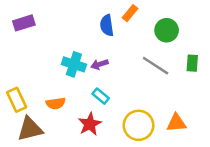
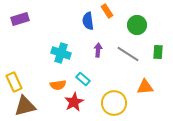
orange rectangle: (130, 13) -> (107, 11), turned -72
purple arrow: (100, 64) -> (98, 50), moved, turned 112
orange semicircle: (56, 103) -> (58, 85), moved
orange triangle: (176, 123) -> (145, 87), moved

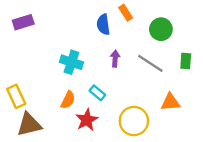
orange semicircle: (58, 85) -> (68, 100), turned -56

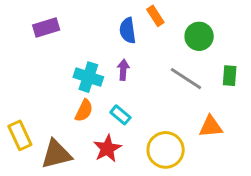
purple rectangle: (23, 22) -> (46, 28), moved
purple arrow: (115, 59) -> (123, 70), moved
yellow rectangle: (16, 96) -> (20, 135), moved
orange semicircle: (68, 100) -> (84, 111), moved
brown triangle: (29, 125) -> (56, 154), moved

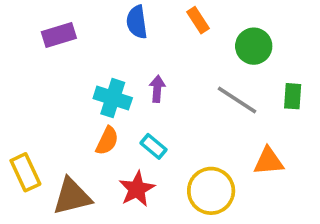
blue semicircle: (128, 30) -> (137, 22), moved

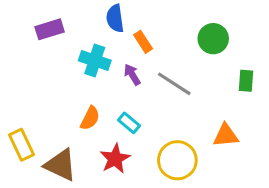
orange rectangle: (198, 20) -> (143, 42), moved
purple arrow: (157, 89) -> (132, 75), turned -35
cyan cross: (113, 98) -> (95, 60), moved
gray line: (237, 100) -> (174, 84), moved
brown triangle: (72, 196) -> (60, 165), turned 39

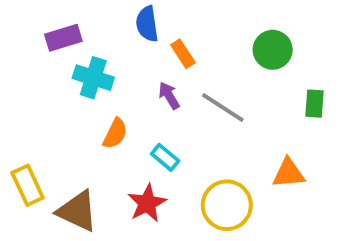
cyan cross: (95, 60) -> (93, 78), moved
orange semicircle: (90, 118) -> (115, 133), moved

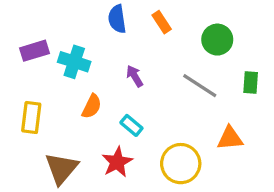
purple rectangle: (63, 38) -> (34, 51), moved
orange rectangle: (183, 54) -> (162, 22), moved
gray line: (223, 108) -> (200, 86), moved
yellow rectangle: (28, 185) -> (31, 117), moved, turned 32
brown triangle: (77, 211) -> (61, 168), turned 45

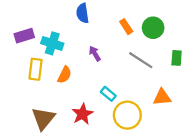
orange rectangle: (162, 22) -> (126, 27), moved
yellow rectangle: (31, 117) -> (35, 69), moved
cyan rectangle: (131, 125) -> (108, 94), moved

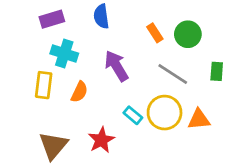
purple rectangle: (24, 36) -> (52, 19), moved
purple arrow: (95, 53) -> (116, 66), size x1.6
yellow circle: (127, 115) -> (165, 113), moved

